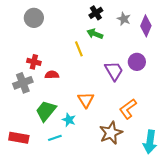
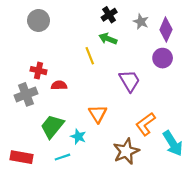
purple circle: (137, 62) -> (163, 58), moved
cyan arrow: (150, 142) -> (173, 143), moved, turned -40

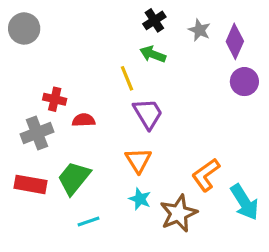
gray circle: (39, 20) -> (24, 28), moved
purple circle: (163, 58) -> (244, 82), moved
purple trapezoid: (130, 81) -> (148, 114), moved
cyan star: (78, 137) -> (140, 199), moved
red rectangle: (21, 157) -> (31, 184), moved

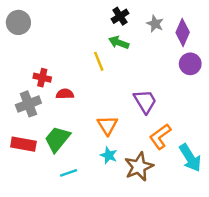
purple trapezoid: (148, 114) -> (145, 101), moved

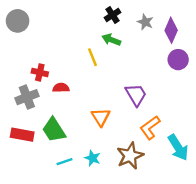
green trapezoid: (57, 139) -> (54, 130), turned -72
cyan star: (109, 155) -> (93, 158), moved

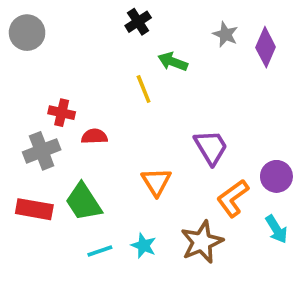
black cross: (112, 15) -> (138, 22), moved
purple circle: (178, 60) -> (276, 176), moved
cyan arrow: (178, 148) -> (276, 229), size x0.7

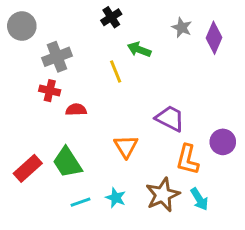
purple trapezoid: (211, 147) -> (170, 118), turned -32
gray cross: (42, 151) -> (57, 57), moved
orange L-shape: (233, 198) -> (188, 160), turned -40
red rectangle: (34, 209) -> (28, 168), turned -52
cyan arrow: (276, 229) -> (199, 199), moved

